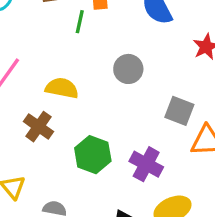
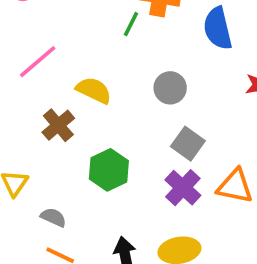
gray square: (179, 111) -> (188, 144), moved
purple cross: (146, 164) -> (183, 188), moved

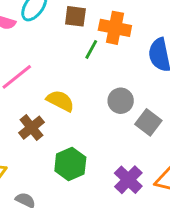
gray square: (188, 144) -> (148, 122), moved

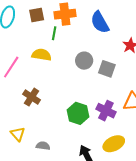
yellow semicircle: (60, 101) -> (42, 55), moved
green hexagon: (70, 164) -> (78, 113), moved

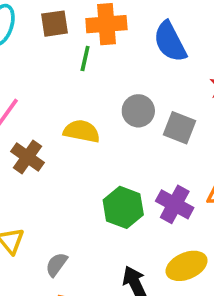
yellow semicircle: (42, 55) -> (82, 131), moved
brown cross: (32, 97) -> (28, 157), moved
gray semicircle: (43, 146) -> (56, 264), turned -64

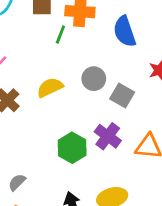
yellow semicircle: (82, 131) -> (50, 87), turned -45
purple cross: (175, 204) -> (108, 136), moved

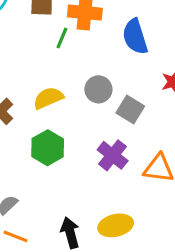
green hexagon: (72, 148) -> (48, 148), moved

